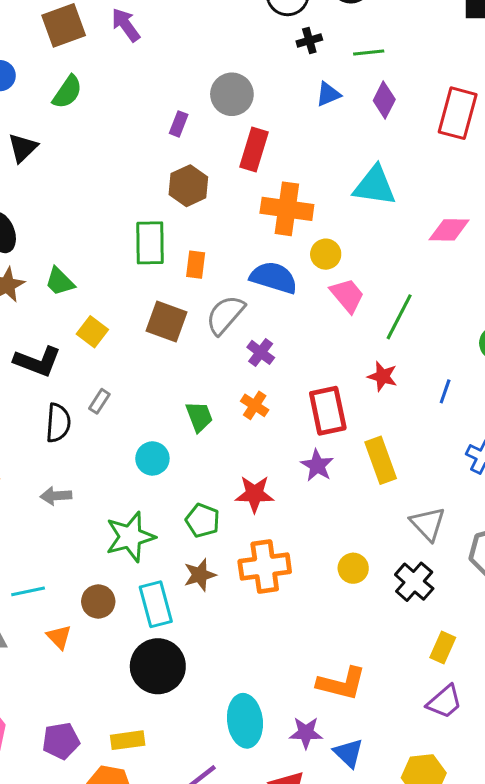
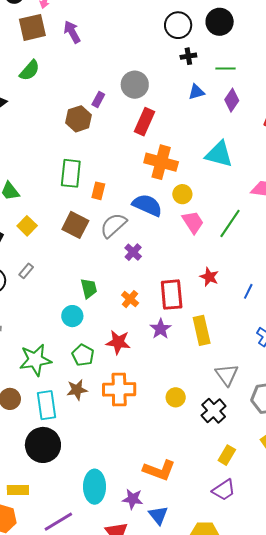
brown hexagon: (188, 186) -> (79, 119), moved
green line: (399, 317) -> (230, 223), moved
orange cross: (255, 405) -> (130, 299), moved
cyan circle: (152, 458) -> (72, 316), moved

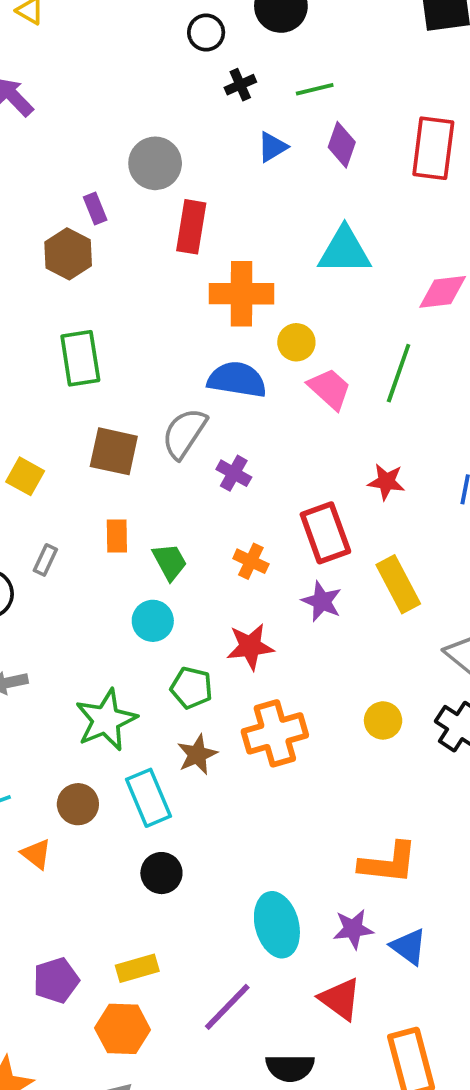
black circle: (178, 25) -> (206, 33), size x0.7
purple rectangle: (98, 99) -> (95, 209), turned -35
orange rectangle: (98, 191) -> (117, 536), moved
black circle: (43, 445) -> (161, 873), size x0.6

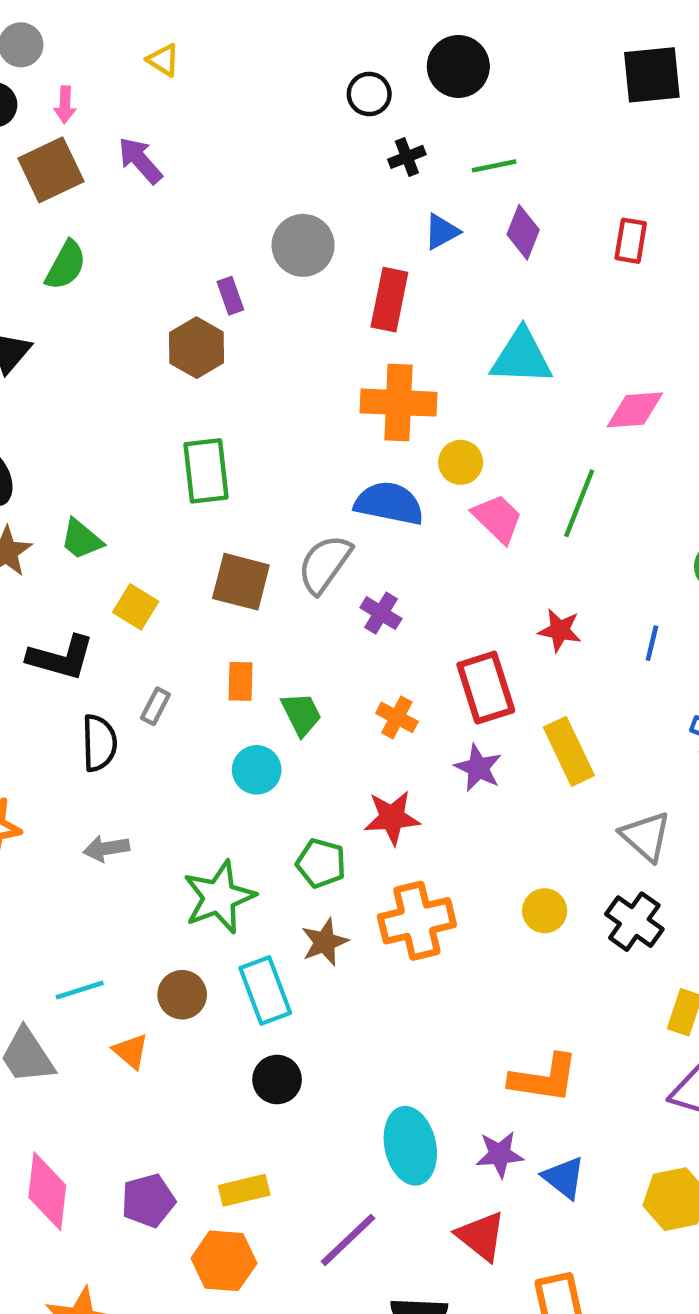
red rectangle: (433, 148) -> (631, 241), size x0.6
red rectangle: (191, 227) -> (389, 300), moved
cyan circle: (153, 621) -> (257, 770), moved

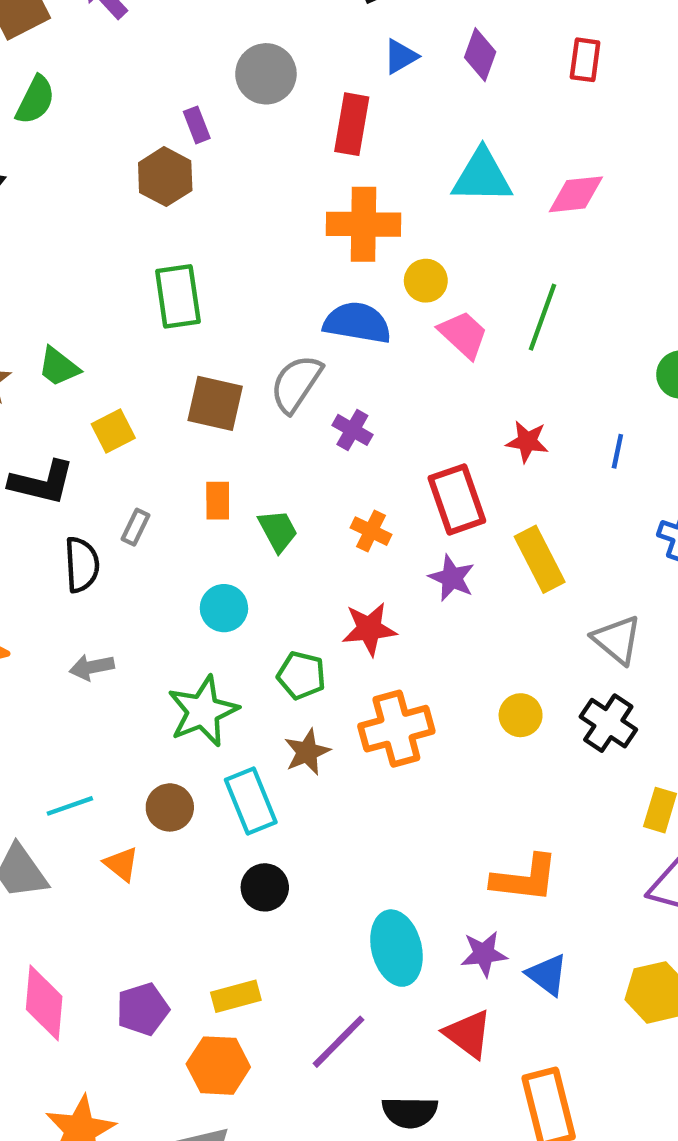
pink diamond: (635, 410) -> (576, 194), moved
yellow square: (136, 607) -> (113, 431), turned 33
cyan circle: (257, 770) -> (224, 608), moved

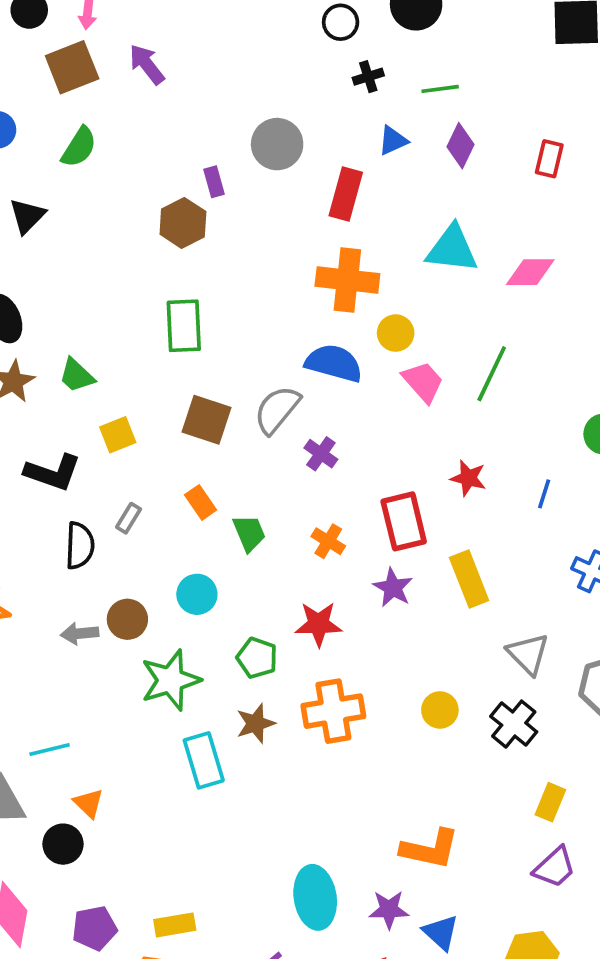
orange rectangle: (218, 501) -> (201, 502), turned -40
brown circle: (170, 807) -> (127, 619), moved
black circle: (265, 887) -> (63, 844), moved

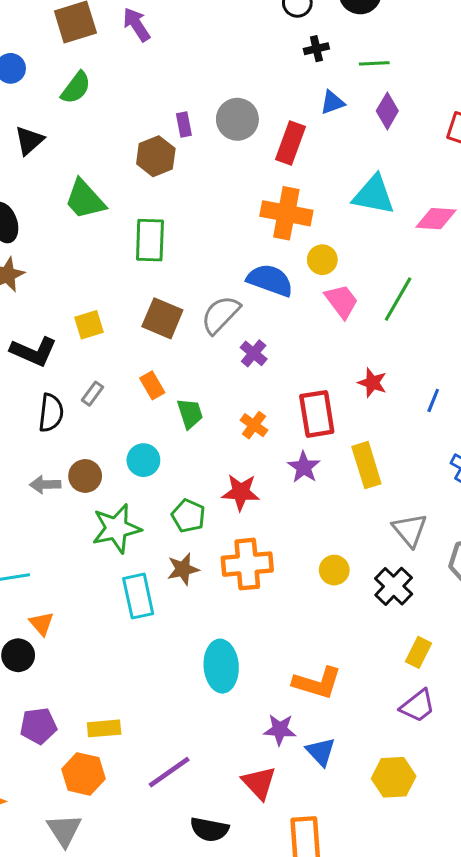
gray circle: (277, 144) -> (237, 119), moved
green trapezoid: (77, 376) -> (85, 199), moved, size x1.4
cyan ellipse: (315, 897) -> (221, 666), moved

